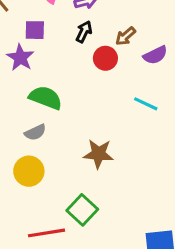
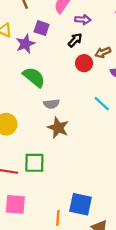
gray semicircle: (35, 132) -> (52, 104), moved
green square: (82, 210) -> (34, 163), turned 30

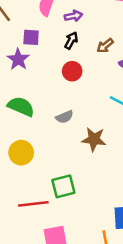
red circle: (84, 63) -> (72, 71), moved
green semicircle: (34, 77) -> (21, 106), moved
brown star: (58, 128) -> (94, 139), moved

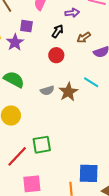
purple arrow: (74, 16) -> (72, 13), moved
brown star: (94, 139) -> (68, 92), moved, turned 30
red line: (33, 204) -> (17, 156), turned -45

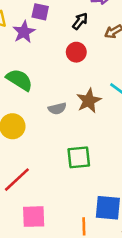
gray semicircle: (47, 90) -> (57, 109), moved
green square: (42, 145) -> (79, 157), moved

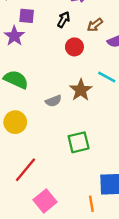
red circle: (76, 52) -> (74, 47), moved
pink square: (34, 217) -> (45, 201), turned -30

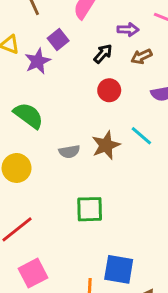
purple square: (27, 16) -> (58, 40), turned 35
brown arrow: (95, 25) -> (141, 57), moved

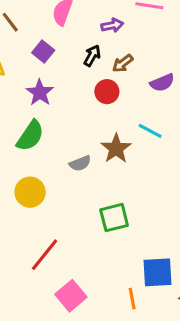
brown arrow: (141, 57) -> (123, 63), moved
purple star: (38, 61) -> (40, 93), moved
green semicircle: (29, 115) -> (30, 136), turned 100

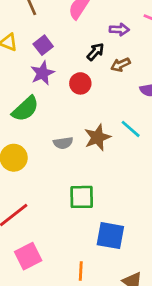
purple square: (43, 52) -> (43, 45), moved
red circle: (107, 92) -> (80, 83), moved
blue square: (157, 272) -> (110, 236), moved

